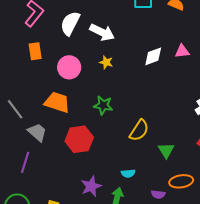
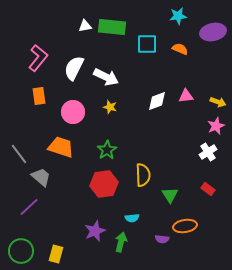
green star: (103, 105) -> (107, 150), turned 30
yellow semicircle: (139, 130) -> (143, 175), turned -35
red hexagon: (79, 139) -> (104, 184), moved
purple line: (25, 162) -> (29, 207), turned 30

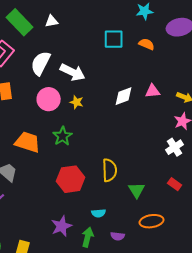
green rectangle: (112, 27) -> (20, 22), moved, turned 40
pink circle: (73, 112) -> (49, 99), moved
green star: (107, 150) -> (63, 136), moved
purple semicircle: (162, 239) -> (118, 236), moved

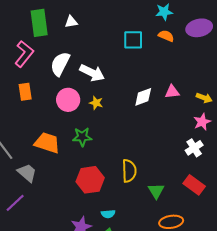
green rectangle: (20, 22) -> (39, 23), turned 36
orange semicircle: (147, 44) -> (166, 36), moved
green star: (63, 136) -> (82, 137), turned 30
red rectangle: (175, 184) -> (194, 185), size x1.5
cyan semicircle: (99, 213) -> (108, 214), moved

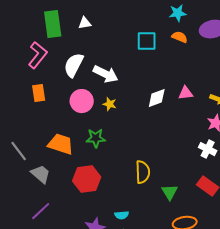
white cross: (194, 148) -> (208, 149), turned -30
red hexagon: (90, 180) -> (87, 179), moved
purple line: (15, 203) -> (41, 211), moved

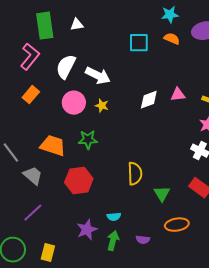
orange rectangle: (39, 93) -> (31, 95), turned 48

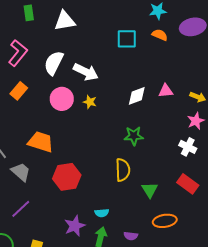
white triangle: (77, 25) -> (65, 21), size x1.6
green rectangle: (45, 26) -> (29, 13), moved, size x0.6
green star: (88, 140) -> (134, 136), moved

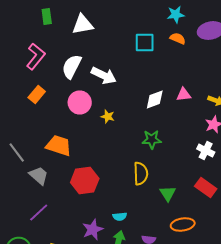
yellow star: (90, 102) -> (108, 116), moved

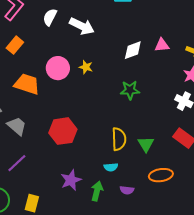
white semicircle: (72, 66) -> (50, 17), size x0.7
pink circle: (80, 102) -> (58, 68), moved
orange trapezoid: (59, 146) -> (27, 84), moved
yellow semicircle: (141, 174) -> (119, 139), moved
cyan semicircle: (120, 216) -> (111, 167), moved

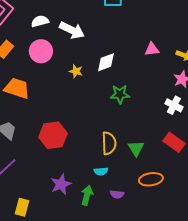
white semicircle: (50, 17) -> (40, 21), turned 48
white diamond: (133, 50) -> (106, 62), moved
pink circle: (58, 68) -> (41, 51), moved

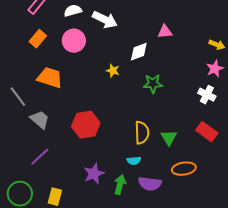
pink triangle: (152, 49) -> (165, 32), moved
yellow star: (76, 71) -> (113, 71), moved
purple semicircle: (117, 194) -> (150, 184), size x1.6

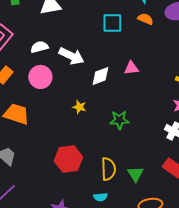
white diamond: (139, 52) -> (100, 76), moved
red hexagon: (86, 125) -> (68, 159), moved

